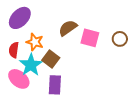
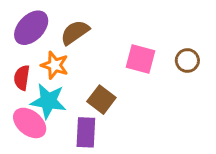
brown semicircle: (68, 28) -> (75, 32), moved
brown square: (51, 59) -> (101, 100), moved
cyan star: (31, 65) -> (48, 101), turned -30

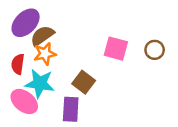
brown semicircle: (75, 32) -> (42, 36), moved
orange star: (55, 65) -> (45, 54), turned -30

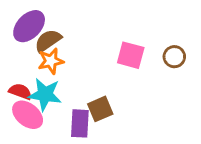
red semicircle: (18, 64) -> (20, 92), moved, turned 102
brown square: (84, 82) -> (100, 109), moved, turned 30

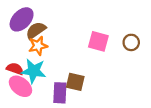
brown square: (100, 109) -> (75, 82), turned 36

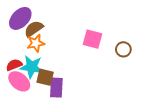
brown circle: (131, 42) -> (123, 49), moved
red semicircle: (15, 69) -> (14, 65), turned -42
brown square: (75, 82) -> (45, 77), moved

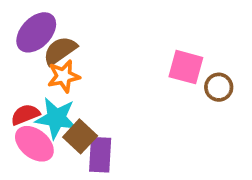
pink square: (92, 39) -> (186, 67), moved
brown square: (45, 77) -> (80, 136), turned 30

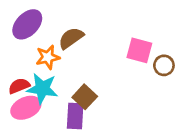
brown semicircle: (60, 51) -> (71, 38), moved
brown square: (80, 136) -> (85, 97), moved
pink ellipse: (34, 144) -> (26, 108), turned -64

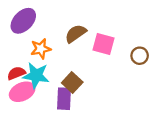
brown semicircle: (71, 38) -> (76, 34), moved
pink square: (139, 50) -> (104, 44), moved

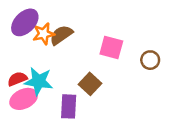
brown semicircle: (76, 34) -> (61, 35), moved
orange star: (41, 49) -> (44, 34), moved
brown square: (72, 82) -> (90, 84), moved

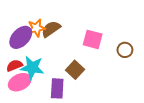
purple ellipse: (25, 22) -> (21, 37), moved

